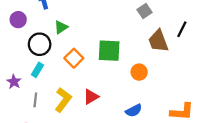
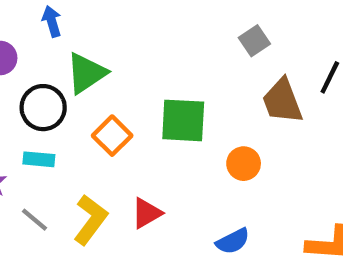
green triangle: (61, 27) -> (86, 73), size x1.5
cyan rectangle: (37, 70) -> (39, 159), turned 64
gray line: (35, 100) -> (35, 220), turned -56

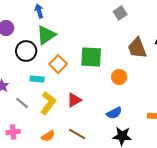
blue arrow: (52, 21) -> (39, 11), moved
gray square: (254, 41) -> (120, 13), moved
cyan rectangle: (39, 159) -> (37, 79), moved

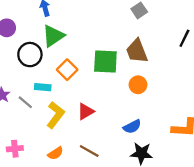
brown trapezoid: (137, 48) -> (137, 51), moved
gray line: (22, 103) -> (25, 102), moved

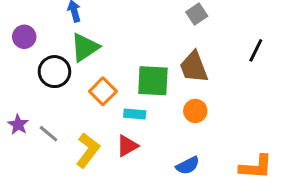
cyan rectangle: (43, 87) -> (135, 114), moved

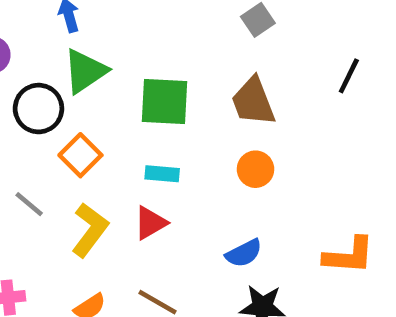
green square: (153, 81) -> (164, 102), moved
orange square: (103, 91) -> (80, 155), moved

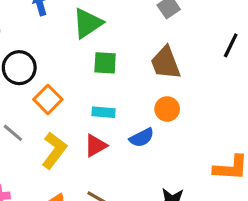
green triangle: (85, 71) -> (88, 23), moved
green square: (164, 102) -> (105, 63), size x0.7
blue semicircle: (244, 253) -> (142, 138), moved

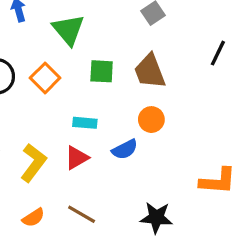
green triangle: (88, 23) -> (68, 30), turned -36
green square: (105, 63) -> (102, 71), moved
orange square: (48, 99) -> (45, 78), moved

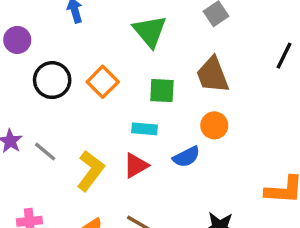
green triangle: (68, 30) -> (150, 31), moved
green square: (102, 71) -> (162, 91), moved

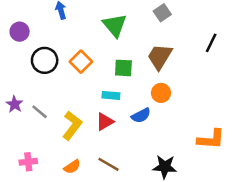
brown trapezoid: (213, 75) -> (160, 57), turned 52

